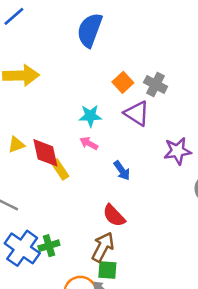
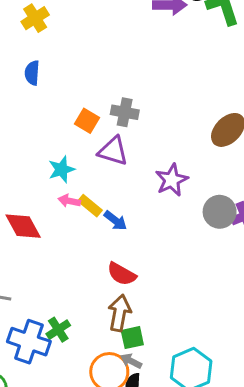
blue semicircle: (90, 30) -> (32, 73), size x0.6
yellow rectangle: (60, 169) -> (90, 206), moved

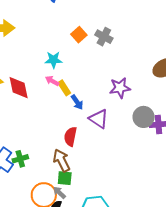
purple triangle: (113, 151) -> (99, 119), moved
red semicircle: (122, 274) -> (70, 137), turned 54
brown arrow: (119, 313) -> (62, 160), turned -55

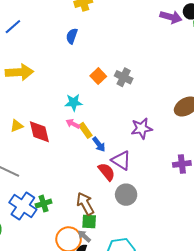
gray circle: (144, 117) -> (126, 195), moved
red semicircle: (70, 137) -> (107, 172), moved, turned 132

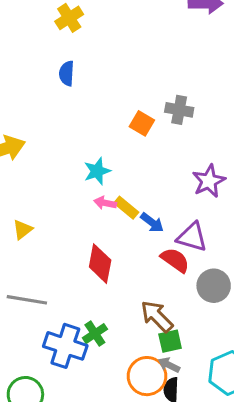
orange square: (98, 76) -> (142, 123), moved
gray cross: (124, 77) -> (179, 110), moved
red diamond: (39, 132) -> (100, 264), moved, turned 40

